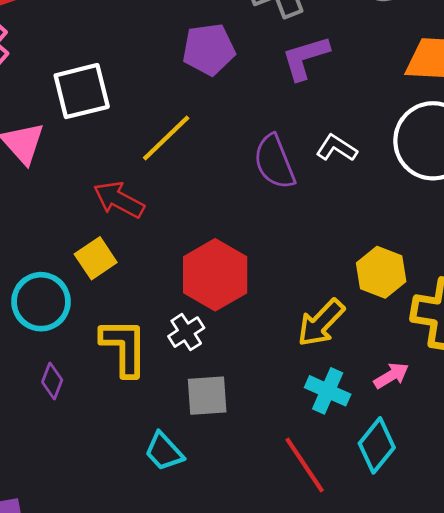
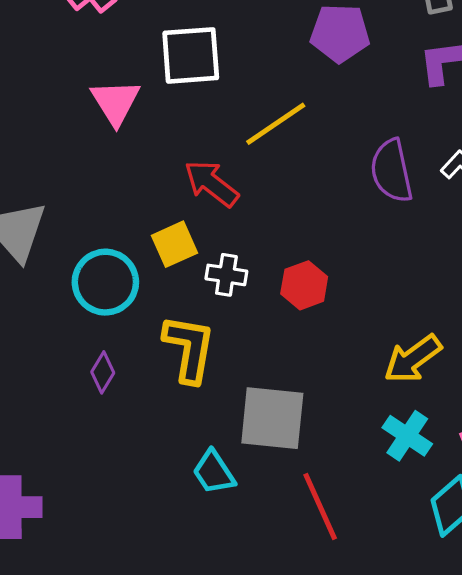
red hexagon: (215, 275) -> (304, 285), size x0.6
white cross: (186, 332) -> (226, 275), moved, turned 32
gray square: (207, 396) -> (272, 418), size x1.4
red line: (305, 465) -> (320, 507), moved

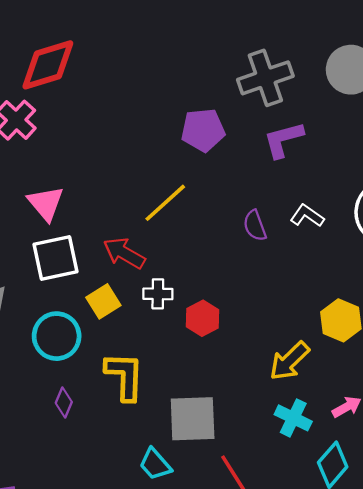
white square: (191, 55) -> (55, 258), moved
purple semicircle: (392, 171) -> (255, 226), size x0.7
white cross: (226, 275) -> (158, 294), moved

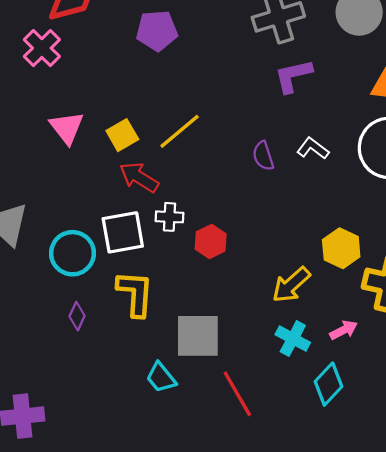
purple pentagon: (203, 130) -> (157, 31), moved
white square: (55, 258) -> (123, 232), moved
yellow square: (103, 301) -> (122, 135), moved

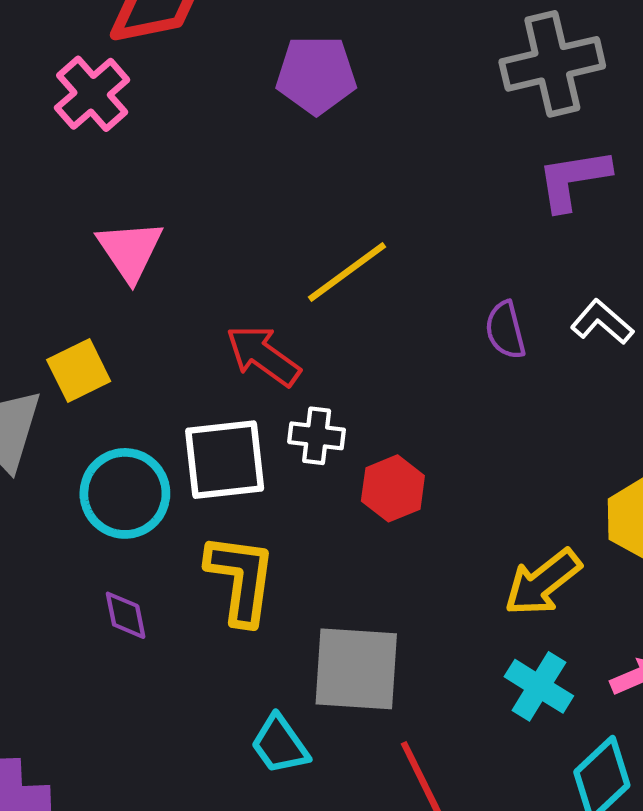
yellow square: (122, 135) -> (79, 370), moved
purple diamond: (77, 316) -> (126, 615), turned -40

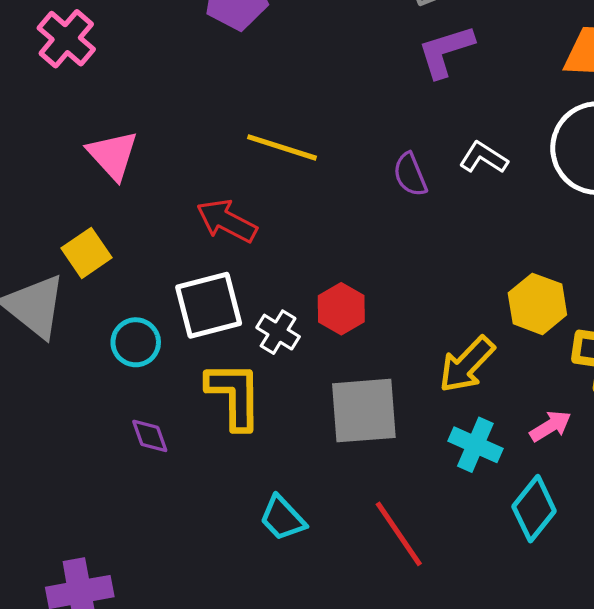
yellow line: (347, 272) -> (282, 147), turned 62
white cross: (317, 436) -> (278, 332), moved, turned 33
cyan circle: (125, 493) -> (136, 342), size x0.7
gray square: (356, 669) -> (364, 411), moved

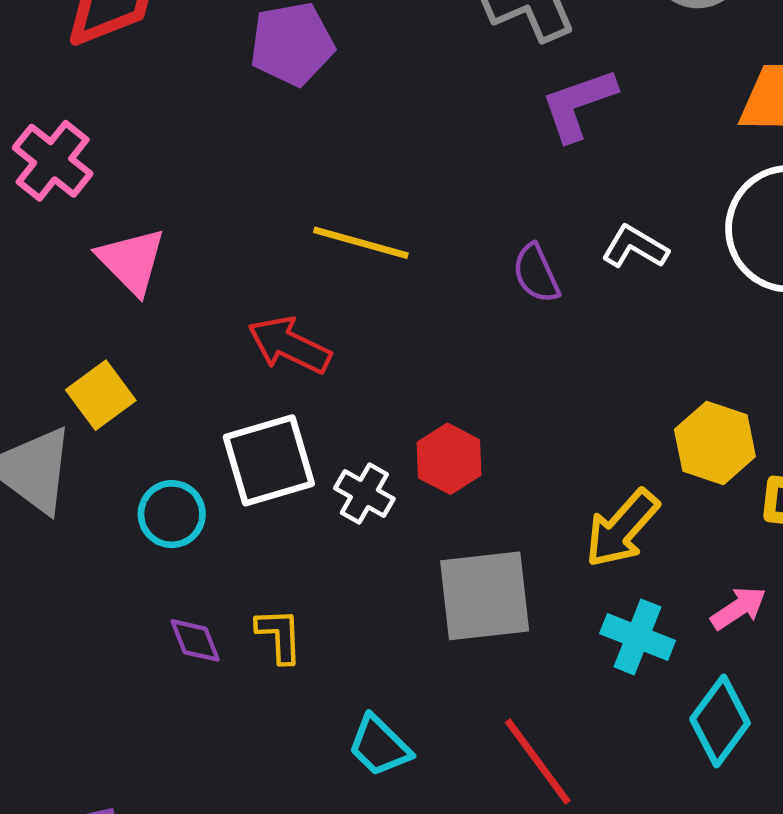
pink cross: (66, 39) -> (53, 161), moved
yellow L-shape: (234, 395) -> (279, 635), moved, size x0.6

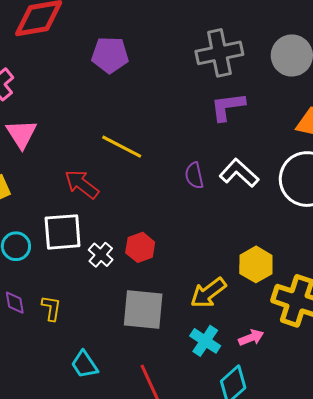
white L-shape: (635, 247) -> (239, 173), size x1.4

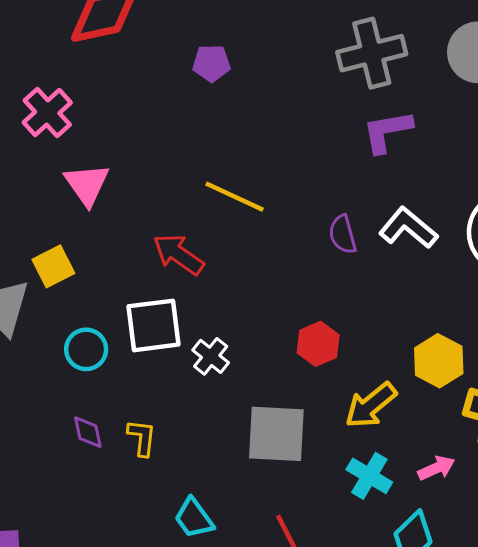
purple pentagon: (110, 55) -> (211, 63), size x0.7
red hexagon: (140, 247) -> (318, 344), moved

